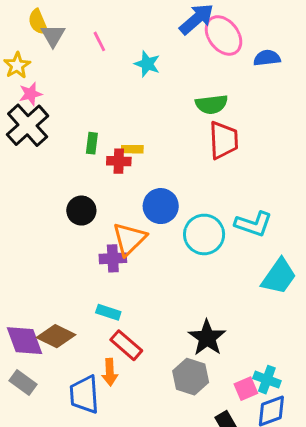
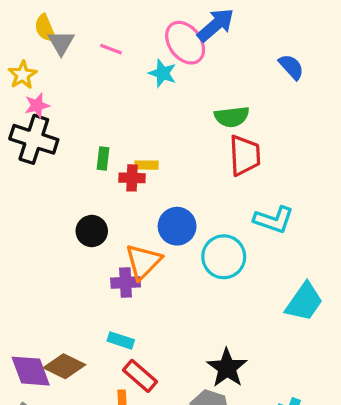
pink ellipse: (224, 35) -> (185, 43), moved
pink line: (99, 41) -> (111, 49), turned -42
blue semicircle: (267, 58) -> (291, 67), turned 55
black cross: (28, 125) -> (34, 139), turned -30
cyan L-shape: (253, 224) -> (274, 220), moved

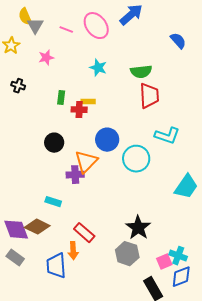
pink ellipse: (185, 43) -> (96, 26), moved
cyan star: (163, 73) -> (98, 68), moved
pink star: (37, 105) -> (46, 58), moved
black cross: (34, 139) -> (18, 86), size x0.5
cyan rectangle: (121, 340) -> (53, 202), moved

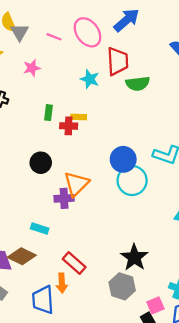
red trapezoid: (149, 96) -> (118, 61), moved
blue circle: (107, 140) -> (123, 159), moved
pink square: (164, 262) -> (155, 305), moved

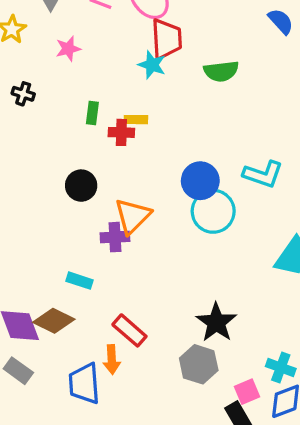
red trapezoid: (118, 61) -> (166, 39), moved

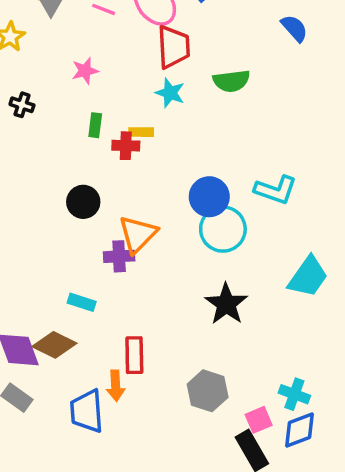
pink star: (68, 49) -> (85, 71), moved
cyan star: (152, 65) -> (170, 93), moved
black star: (216, 322) -> (226, 304), moved
red rectangle: (129, 330) -> (134, 355), turned 48

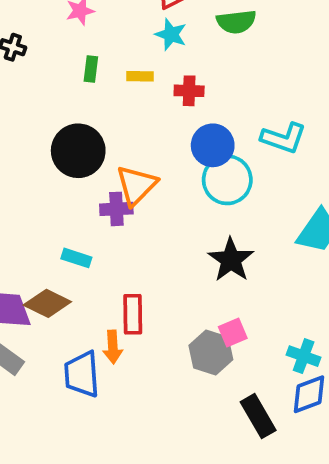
red cross: (126, 146) -> (189, 91), moved
black circle: (83, 202) -> (78, 151), size x1.5
pink square: (259, 420) -> (233, 332), moved

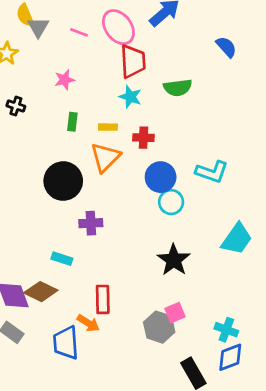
cyan circle: (227, 180) -> (171, 202), size x0.7
orange triangle: (136, 185) -> (105, 157), moved
orange arrow: (113, 347) -> (88, 323), turned -55

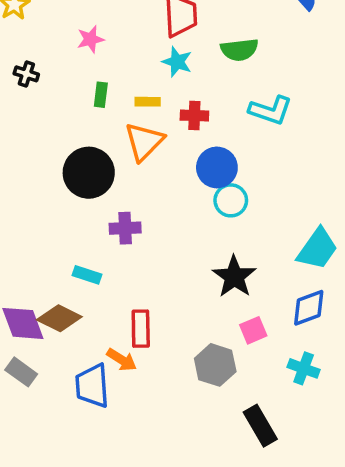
cyan L-shape: (212, 172) -> (271, 110), moved
pink square: (175, 313) -> (253, 330), moved
blue diamond: (230, 357) -> (309, 308), moved

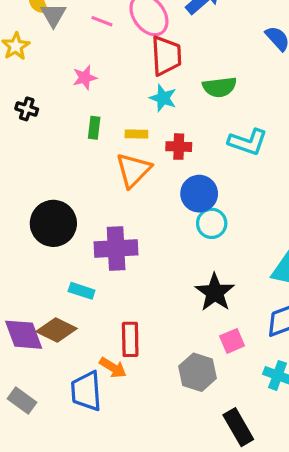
black circle: (89, 173) -> (53, 223), moved
purple cross: (125, 228) -> (116, 248), size x1.5
gray rectangle: (21, 372) -> (22, 401), moved

